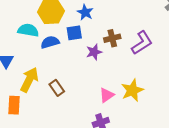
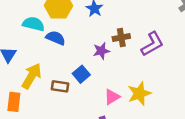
blue square: (74, 33) -> (81, 74), moved, turned -35
blue semicircle: (50, 42) -> (56, 38), turned 36
brown rectangle: (57, 88) -> (60, 86), turned -49

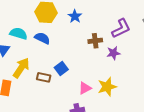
cyan semicircle: (33, 24) -> (19, 34), moved
purple L-shape: (152, 44) -> (121, 29), moved
purple star: (101, 51) -> (113, 53), moved

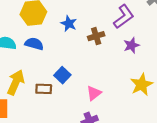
blue star: (75, 16) -> (69, 24), moved
purple star: (113, 53) -> (131, 45), moved
yellow star: (107, 87) -> (141, 85), moved

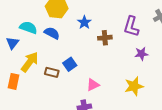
purple L-shape: (124, 17) -> (131, 26), turned 130
purple star: (131, 45) -> (141, 54), moved

